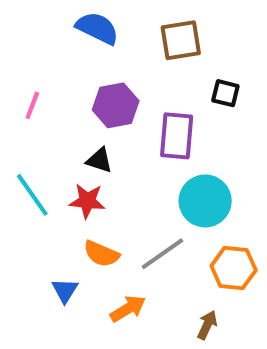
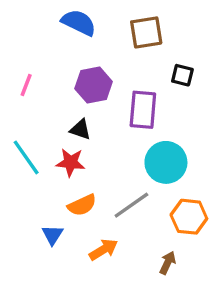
orange semicircle: (101, 254) -> (82, 205), turned -48

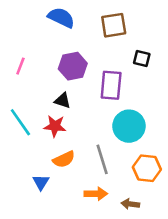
gray line: (131, 205) -> (102, 159), turned -72
orange arrow: (103, 250) -> (96, 194), moved, turned 30
brown arrow: (168, 263) -> (130, 204), turned -108

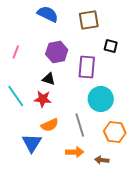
blue triangle: (41, 182) -> (32, 143), size x1.5

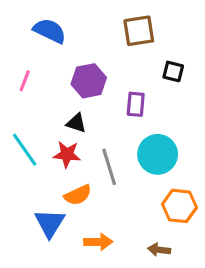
blue semicircle: (48, 14) -> (50, 31), moved
purple rectangle: (87, 67) -> (136, 104), size x0.7
gray line: (80, 125) -> (109, 167), moved
orange arrow: (75, 152) -> (98, 242), moved

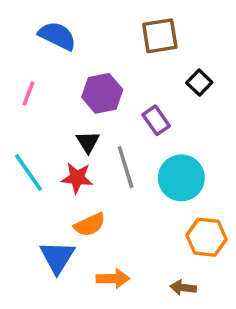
black square: (173, 71) -> (199, 83), turned 30
purple rectangle: (136, 104) -> (156, 120), turned -40
black triangle: (76, 123) -> (88, 142), turned 40
gray line: (109, 167) -> (126, 167), moved

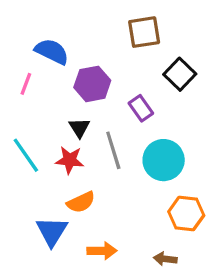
blue semicircle: (57, 36) -> (52, 52), moved
black square: (199, 83) -> (180, 74), size x1.4

